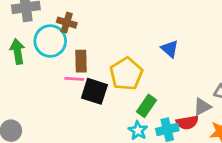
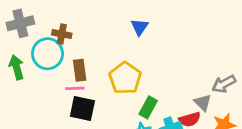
blue triangle: (170, 49) -> (140, 27), moved, turned 30
black square: (94, 91) -> (82, 109), moved
gray triangle: (202, 107) -> (203, 103), turned -42

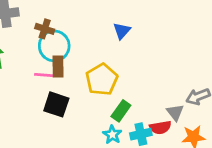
cyan circle: (48, 54) -> (54, 46), moved
pink line: (75, 88) -> (44, 75), moved

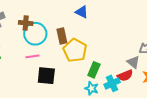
blue triangle: (122, 31) -> (82, 12), turned -32
brown rectangle: (58, 67) -> (62, 36), moved

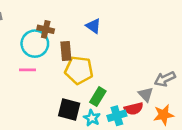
brown cross: (26, 23) -> (46, 29), moved
yellow pentagon: (75, 50) -> (79, 70), turned -30
black square: (46, 76) -> (69, 110), moved

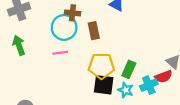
yellow pentagon: (79, 70) -> (101, 66), moved

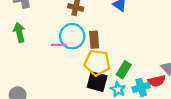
cyan circle: (64, 27) -> (72, 36), moved
brown rectangle: (94, 31) -> (94, 40), moved

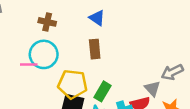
brown rectangle: (94, 40) -> (95, 49), moved

